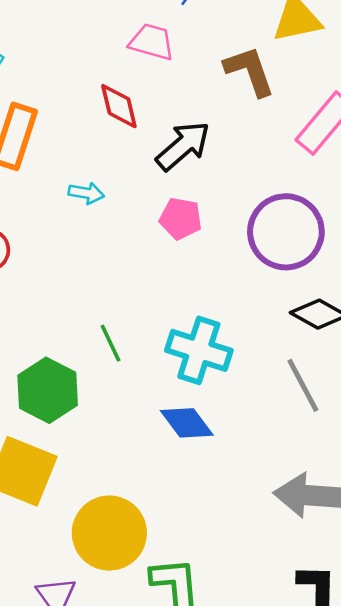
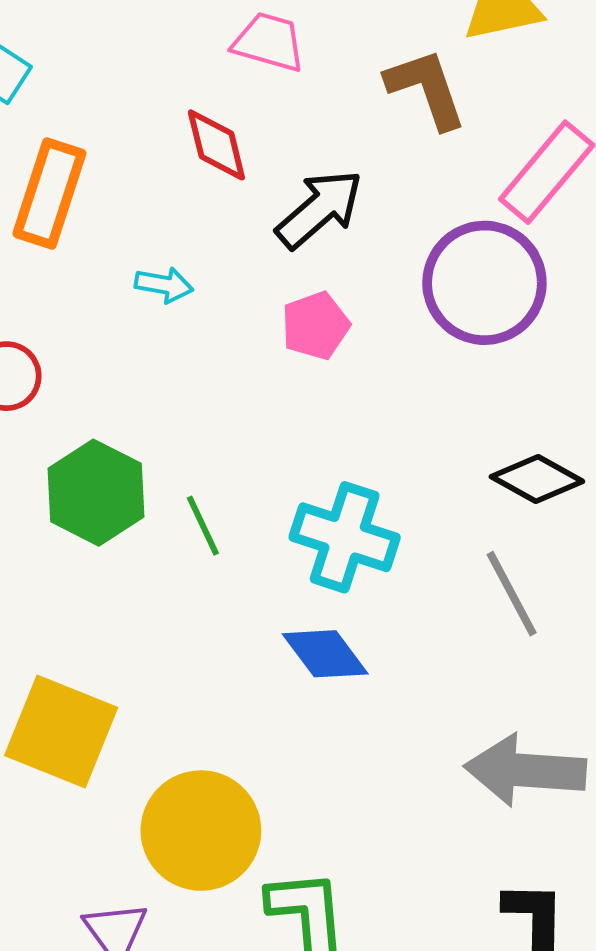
pink pentagon: (181, 219) -> (316, 326), turned -30
purple circle: (286, 232) -> (484, 283), moved
green hexagon: (48, 390) -> (96, 493), moved

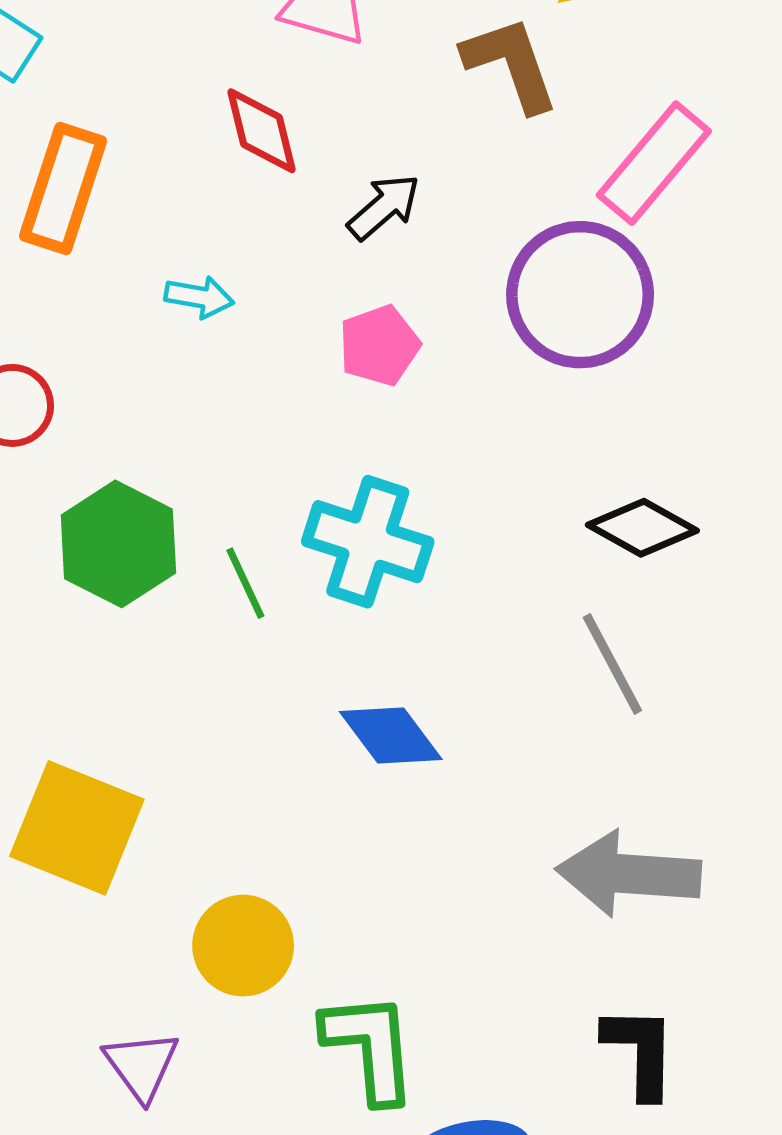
black arrow: (319, 209) -> (384, 207), size x0.7
cyan cross: (345, 537) -> (368, 542), moved
yellow circle: (201, 831) -> (243, 946), size x0.7

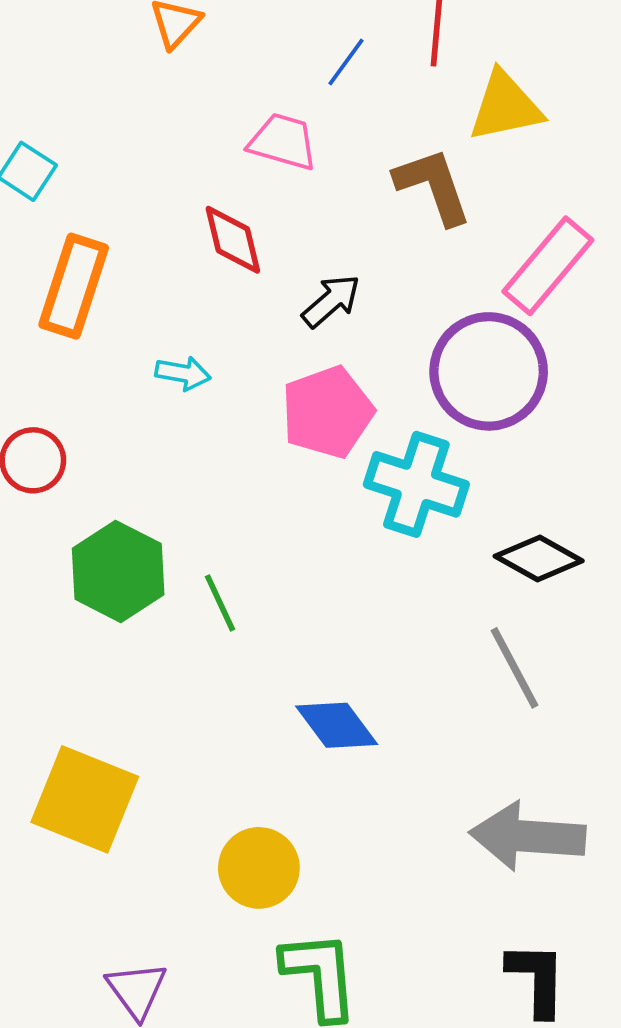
pink pentagon: (379, 345) -> (327, 412), size x1.4
cyan cross: (368, 542) -> (416, 484), moved
yellow circle: (243, 946) -> (259, 868), moved

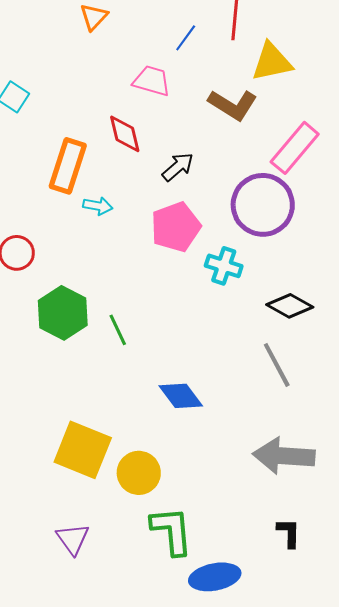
brown L-shape: (433, 186) -> (233, 105), turned 141
orange rectangle: (74, 286) -> (68, 166), moved
cyan cross: (416, 484) -> (224, 266), size x0.7
yellow square: (85, 799) -> (83, 450), moved
black L-shape: (537, 979) -> (289, 533), size x0.7

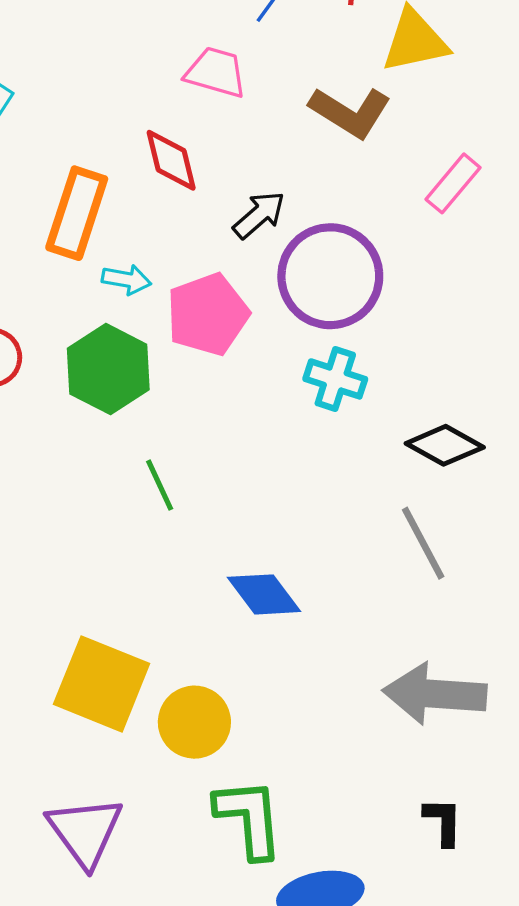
pink rectangle: (295, 148) -> (453, 183), size x0.7
purple circle: (263, 205) -> (330, 276), moved
pink pentagon: (176, 227) -> (208, 314), moved
green hexagon: (63, 313) -> (108, 369), moved
purple triangle: (73, 539) -> (85, 831), size x1.4

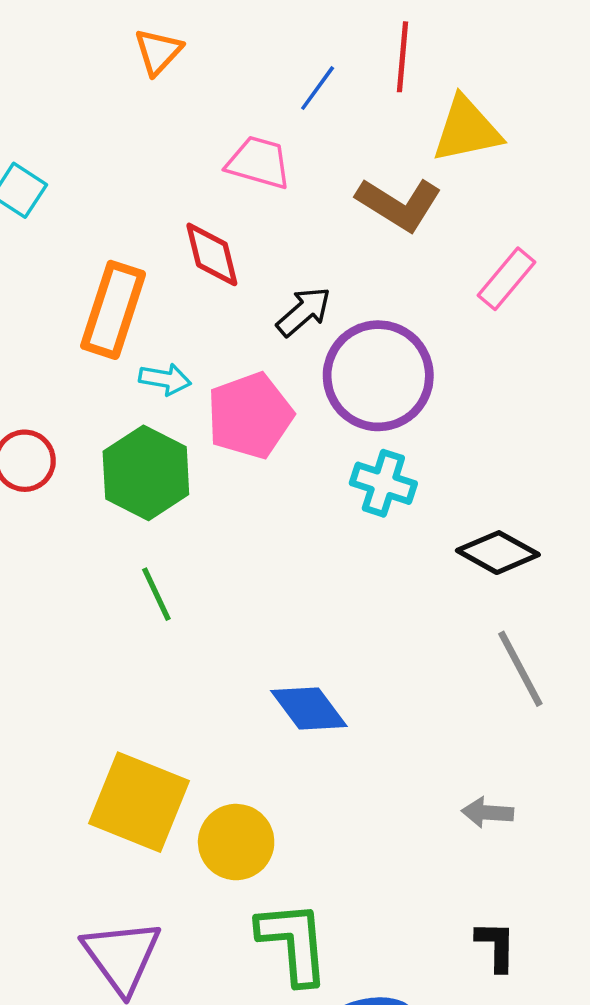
green line: (160, 485) -> (156, 594), moved
gray line: (423, 543) -> (520, 669), moved
gray arrow: (435, 694) -> (487, 813), size x0.5

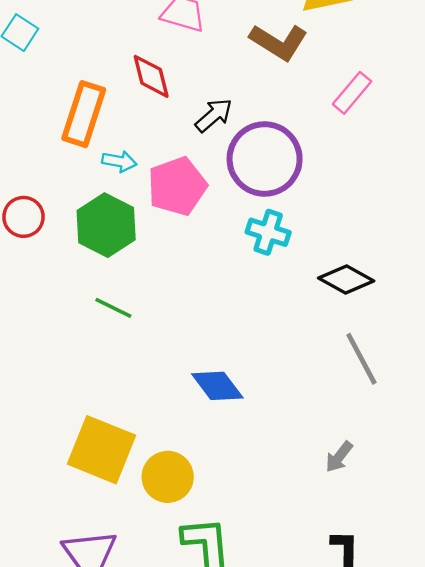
green line: (156, 594) -> (113, 308), turned -39
gray arrow: (487, 813) -> (339, 457), turned -56

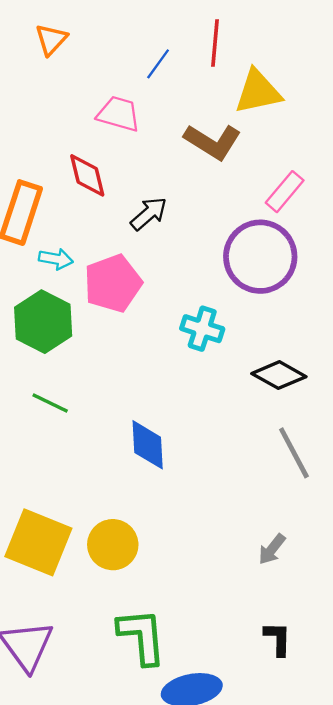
purple circle: (265, 159) -> (260, 257), moved
blue diamond: (217, 386) -> (148, 445), moved, turned 34
yellow circle: (168, 477) -> (113, 545), moved

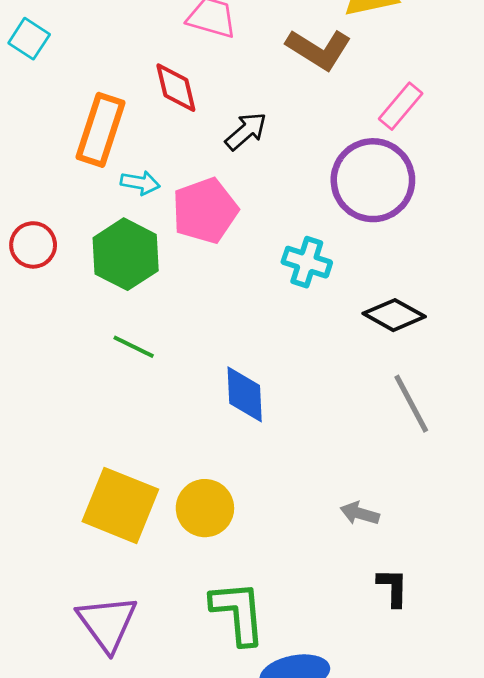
gray arrow: (272, 549) -> (360, 513), moved, turned 68
black L-shape: (278, 639) -> (393, 587), moved

